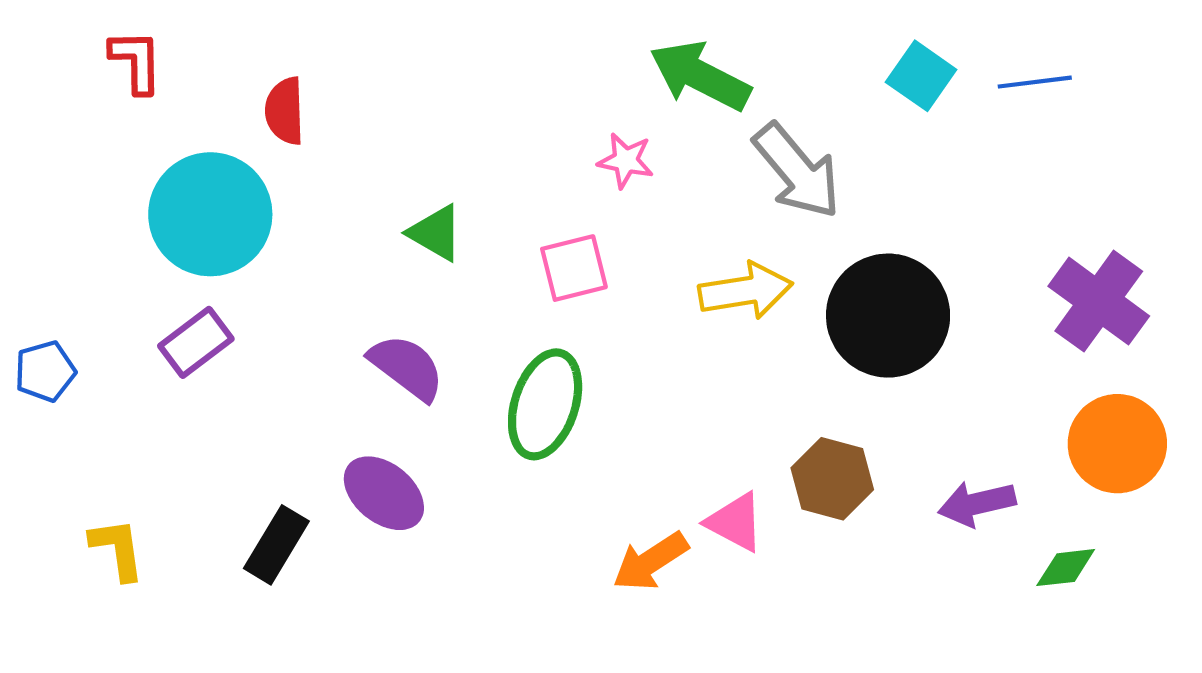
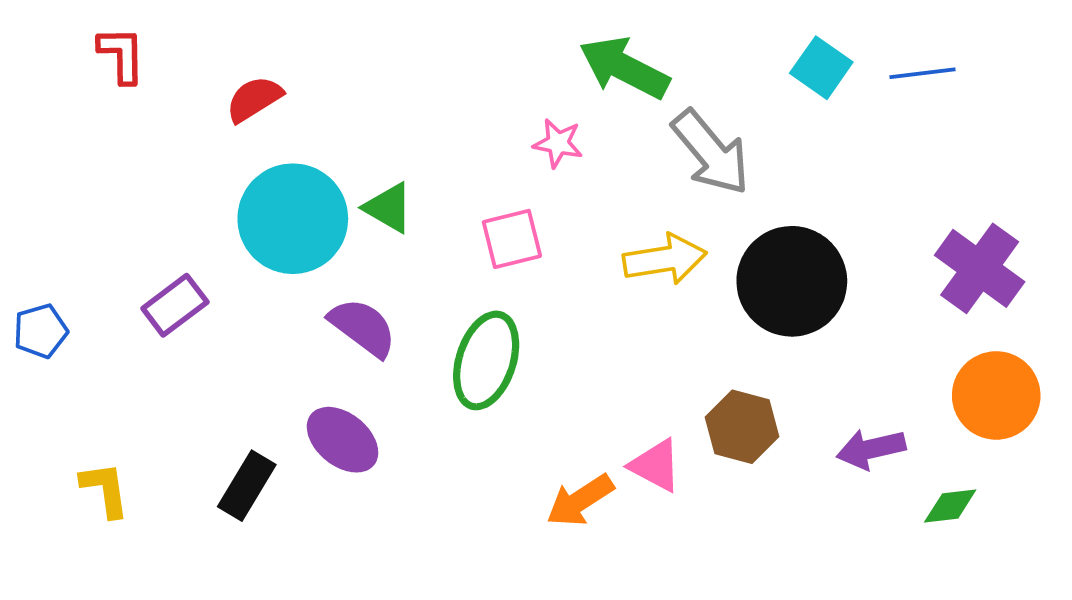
red semicircle: (285, 111) -> (254, 99), turned 60
cyan circle: (210, 214) -> (293, 219), moved

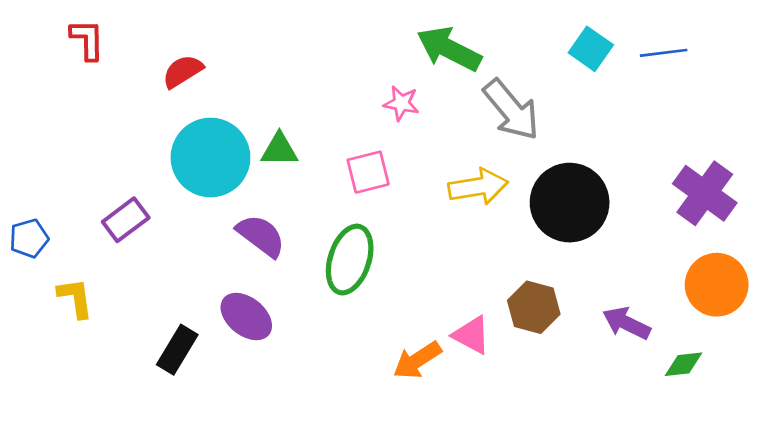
green triangle: (389, 208) -> (279, 150), turned -30
purple arrow: (871, 449) -> (627, 323), turned 39
yellow L-shape: (105, 489) -> (75, 298), moved

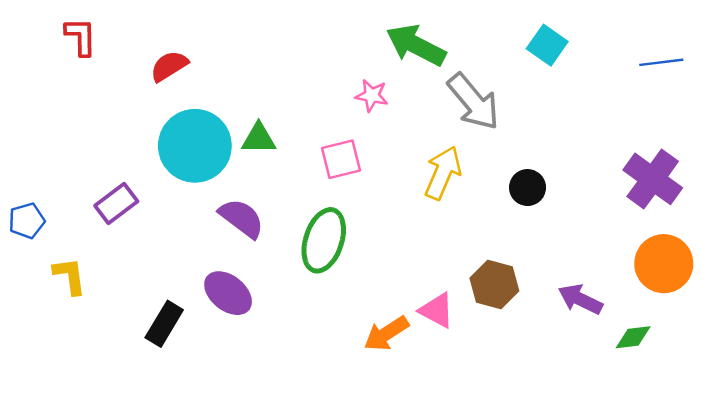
blue line: (664, 53) -> (661, 62), moved
yellow arrow: (478, 187) -> (443, 173), turned -58
black circle: (570, 203) -> (528, 188), size x0.5

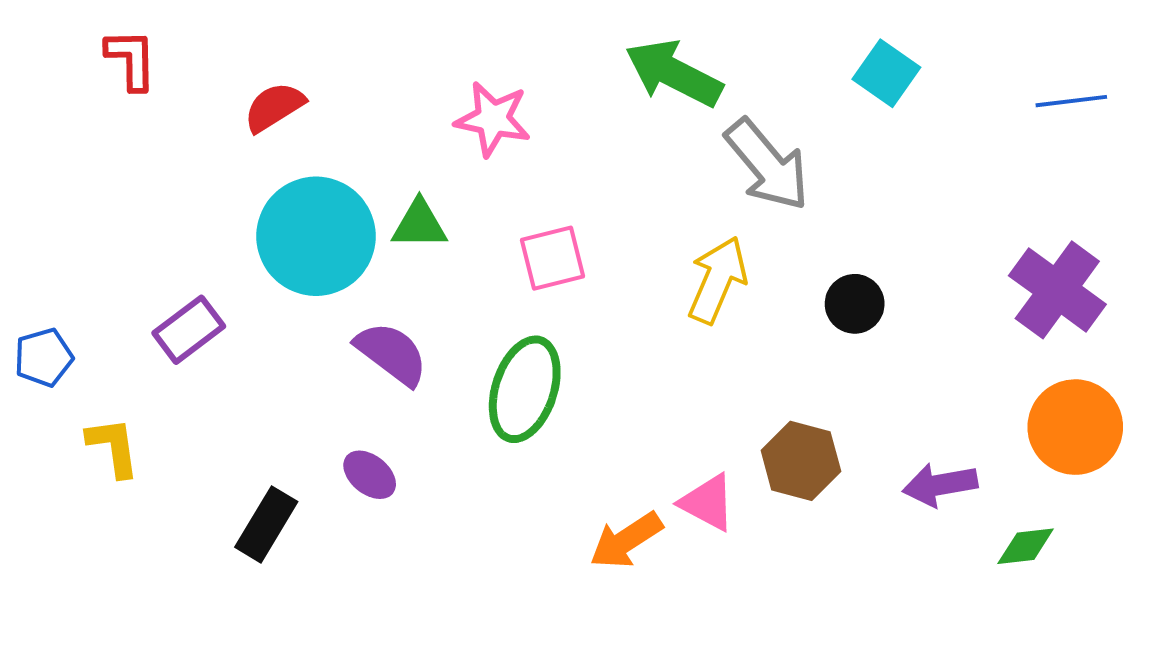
pink star: (372, 95) -> (493, 119), moved, size x1.4
purple ellipse: (228, 293) -> (370, 475), size x0.7
purple arrow: (580, 299) -> (940, 485), turned -36

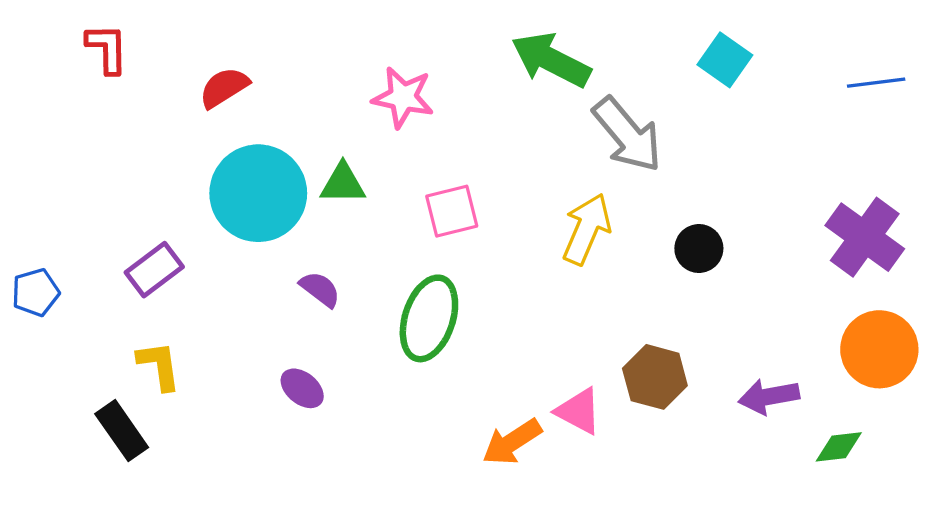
purple semicircle: (392, 354) -> (320, 289), size x0.7
yellow L-shape: (113, 447) -> (159, 366), moved
black rectangle: (266, 524) -> (122, 431), moved, turned -66

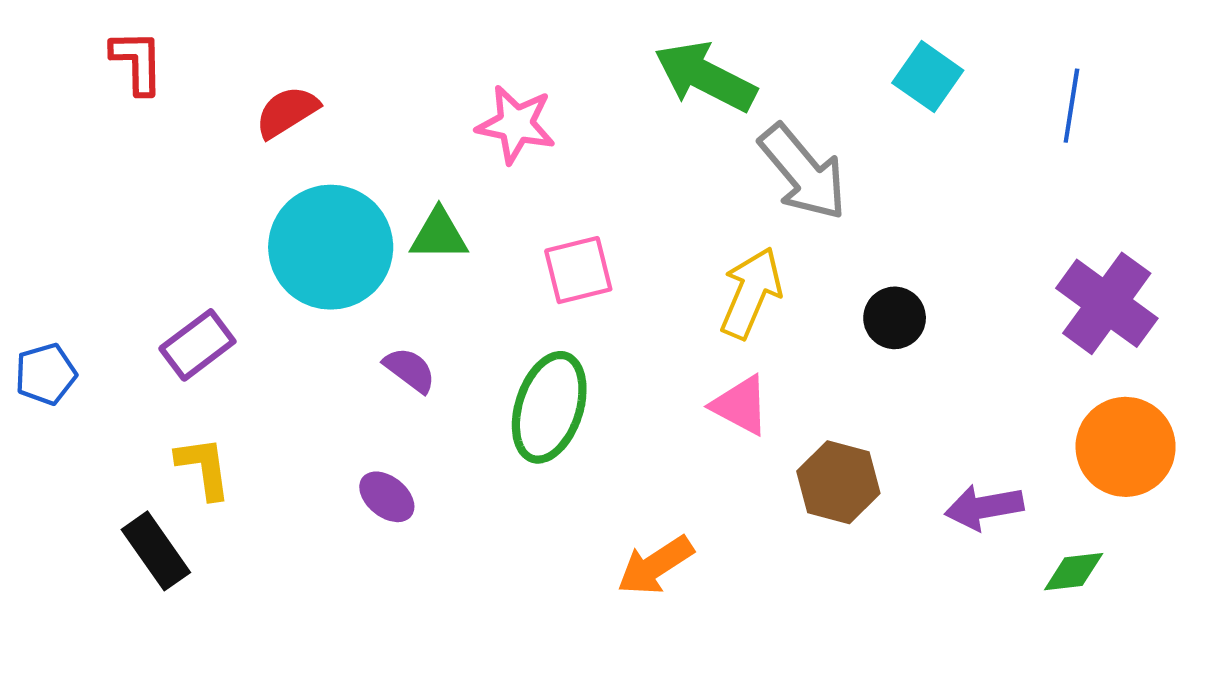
blue line: (876, 83) -> (1071, 106), moved, turned -74
pink triangle: (579, 411) -> (741, 405), moved

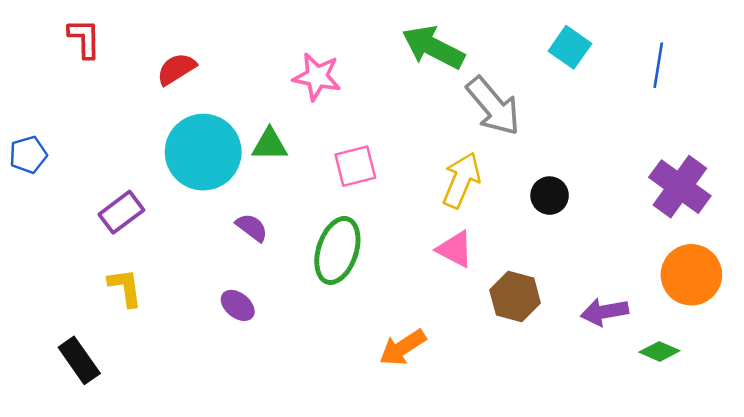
blue pentagon: (46, 374) -> (28, 155), moved
black rectangle: (156, 551) -> (79, 360), moved
green diamond: (1074, 572) -> (659, 351), turned 30

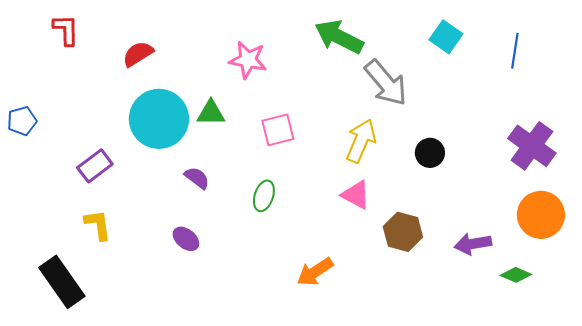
green ellipse: (337, 250) -> (264, 196), size x0.6
black rectangle: (79, 360) -> (62, 282), size x1.4

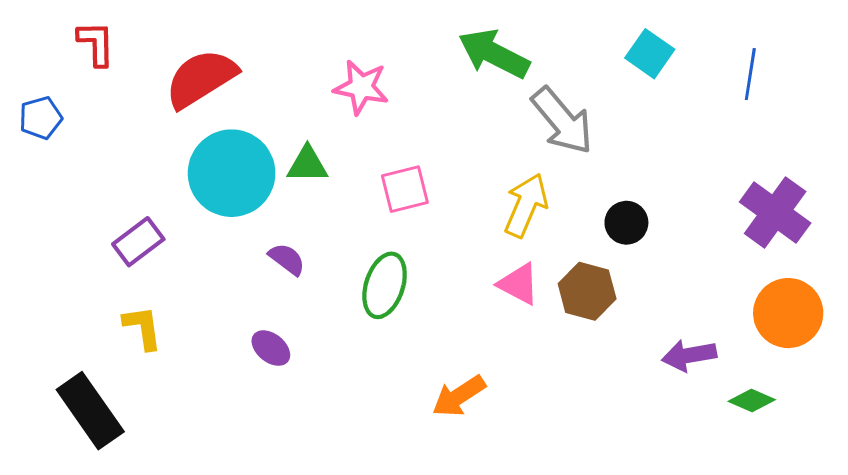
red semicircle: (138, 54) -> (201, 78), size x1.6
blue pentagon: (22, 121) -> (41, 118), moved
green ellipse: (264, 196) -> (385, 285), size x1.4
brown hexagon: (403, 232) -> (587, 291), moved

